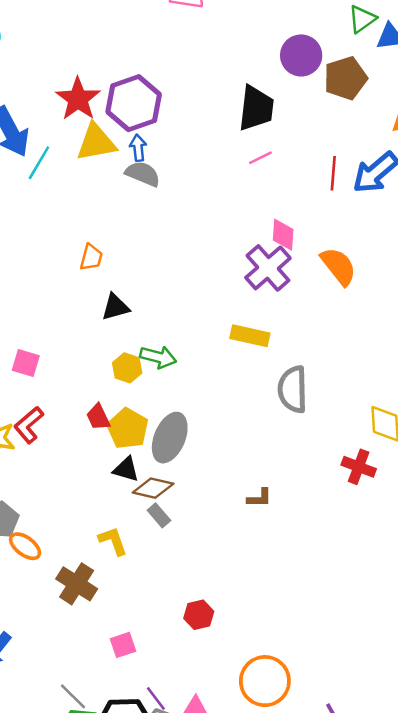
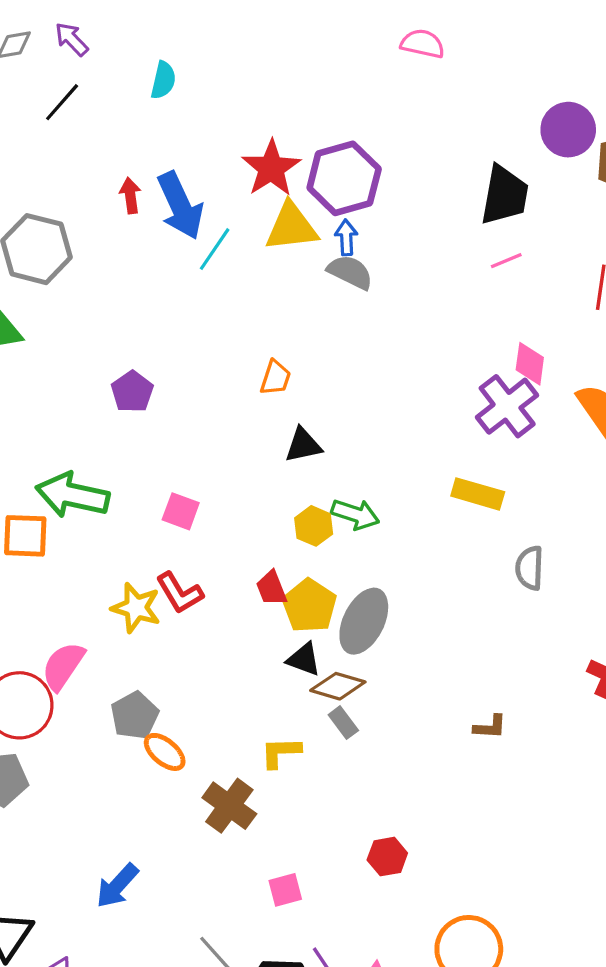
gray semicircle: (293, 389) -> (529, 568), size x0.7
red L-shape: (29, 425) -> (180, 593), turned -84
brown L-shape: (259, 498) -> (490, 727), moved
yellow L-shape: (113, 541) -> (281, 752), turned -76

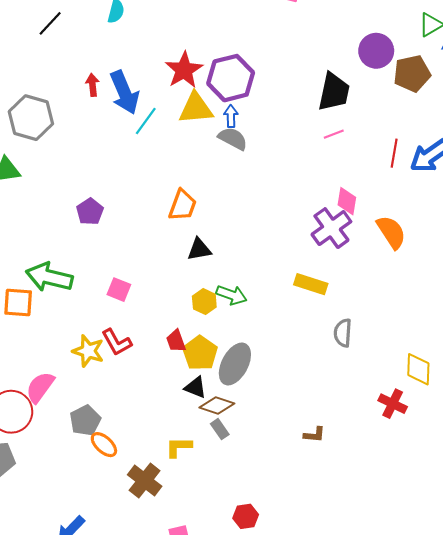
orange trapezoid: (275, 378) -> (183, 205), size x1.4

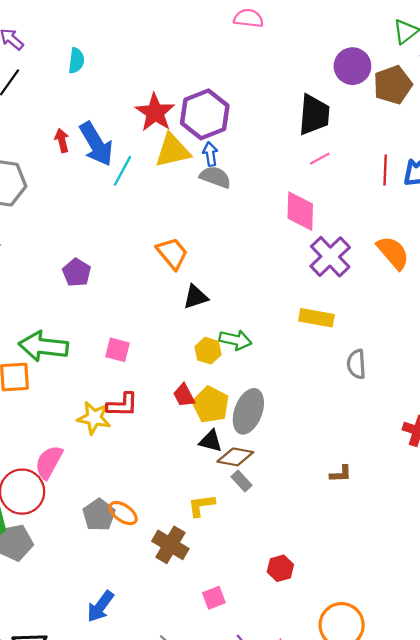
pink diamond: (347, 201) -> (300, 211), moved, size x1.4
orange trapezoid: (183, 205) -> (172, 253), turned -52
red L-shape: (117, 342) -> (122, 405), turned -52
gray pentagon: (85, 420) -> (99, 515), moved

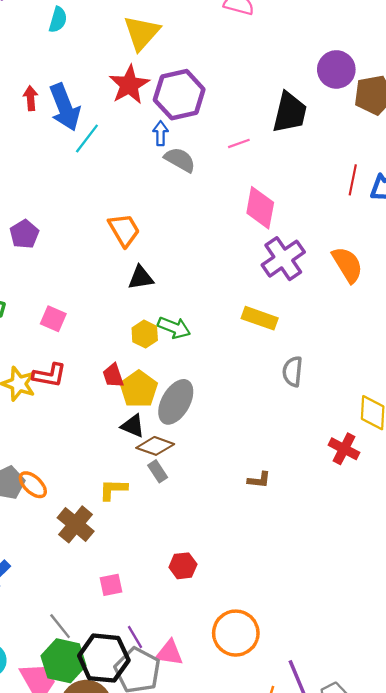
yellow triangle: (173, 151) -> (142, 33), moved, turned -45
blue arrow: (210, 154) -> (161, 133), moved
pink line: (320, 159) -> (239, 143), moved

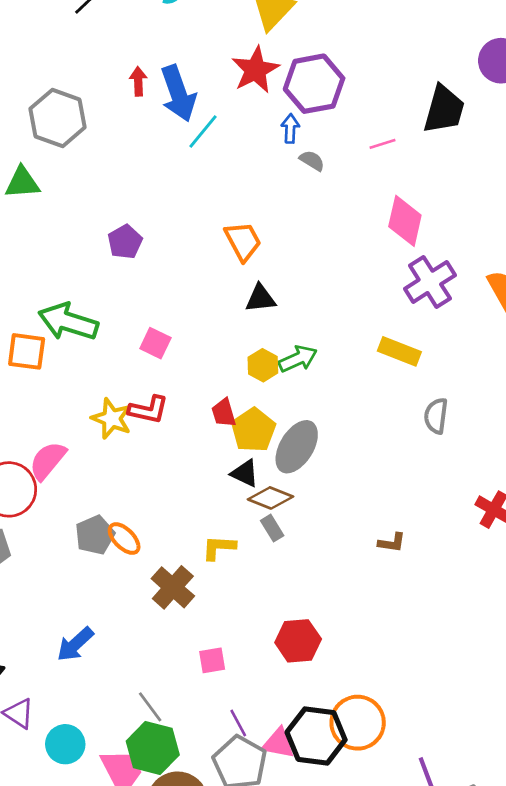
gray semicircle: (180, 160) -> (312, 161), size x0.7
green arrow: (174, 328) -> (298, 359), turned -48
red hexagon: (183, 566) -> (298, 641), size x1.4
black hexagon: (104, 658) -> (316, 736), moved

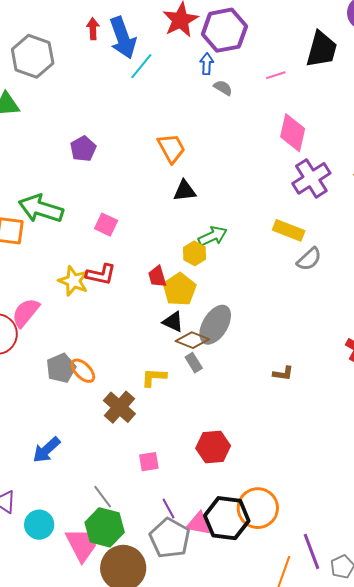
yellow hexagon: (263, 365) -> (195, 253), moved
gray semicircle: (436, 416) -> (309, 259), moved, turned -140
gray ellipse: (297, 447) -> (215, 325), moved

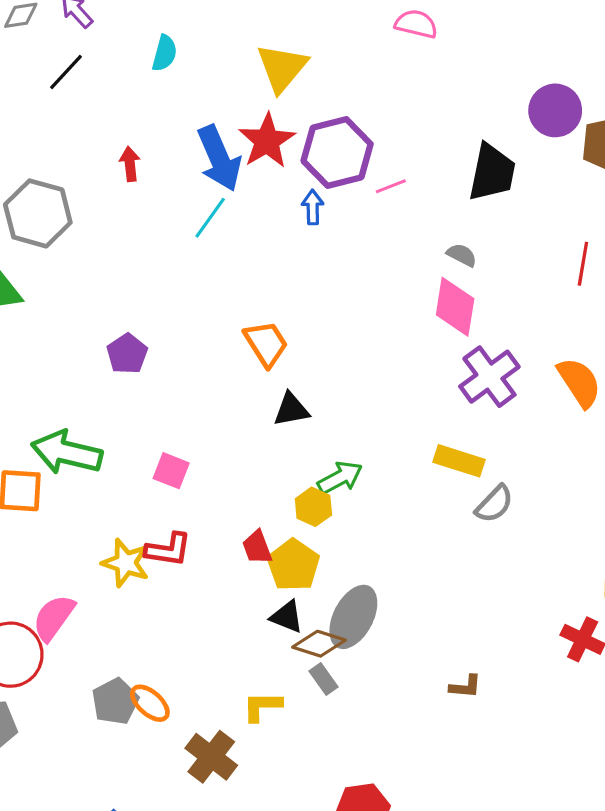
blue arrow: (123, 38) -> (219, 158), moved
pink line: (276, 75) -> (391, 186), moved
gray semicircle: (223, 88) -> (462, 255), moved

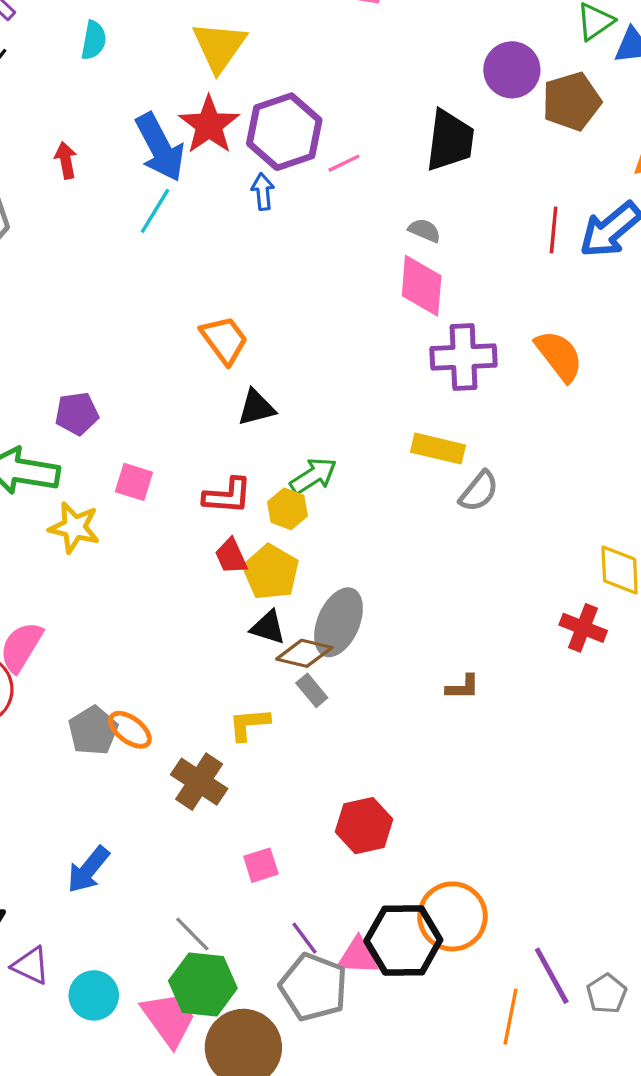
purple pentagon: (127, 354) -> (77, 414), moved, turned 30
purple cross: (489, 377) -> (463, 357), turned 38
red L-shape: (168, 550) -> (227, 496), moved
yellow star: (126, 563) -> (74, 527), moved

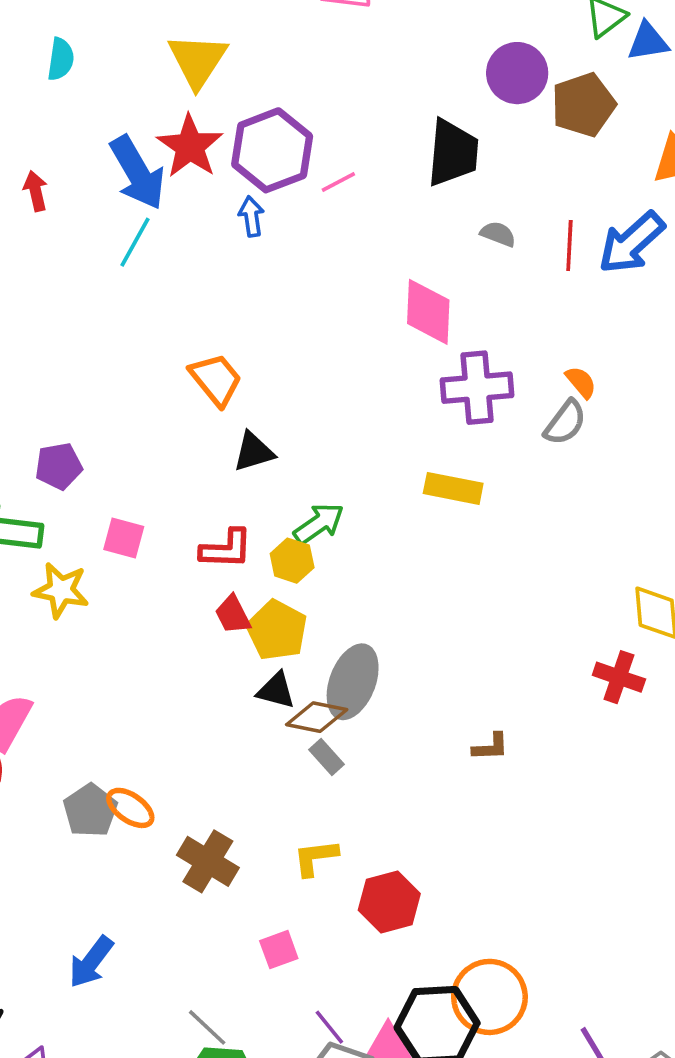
gray semicircle: (424, 230) -> (498, 234), moved
orange semicircle: (559, 356) -> (581, 382), size x0.6
gray semicircle: (479, 491) -> (565, 423), moved
yellow L-shape: (249, 724) -> (315, 858), moved

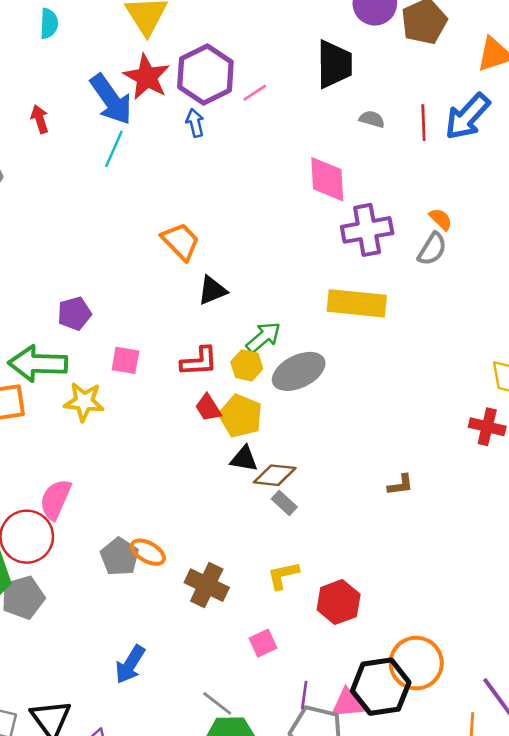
yellow rectangle: (453, 488) -> (357, 303), size x1.4
gray ellipse: (353, 682) -> (299, 371), moved, turned 48
purple line: (329, 1027) -> (304, 695), turned 52

